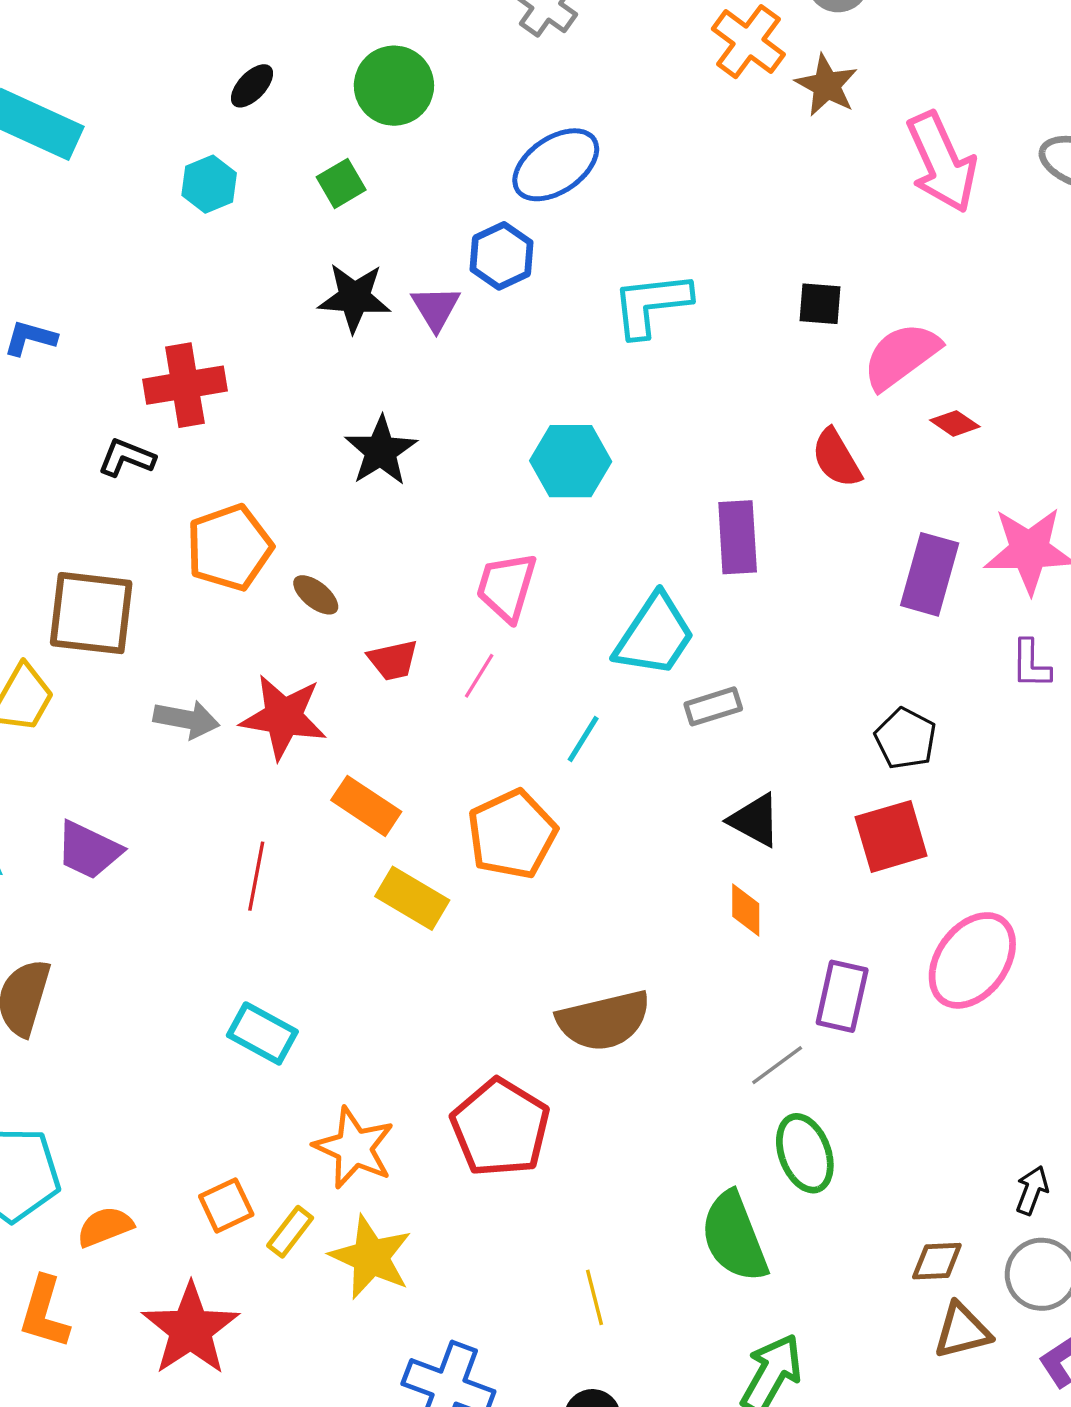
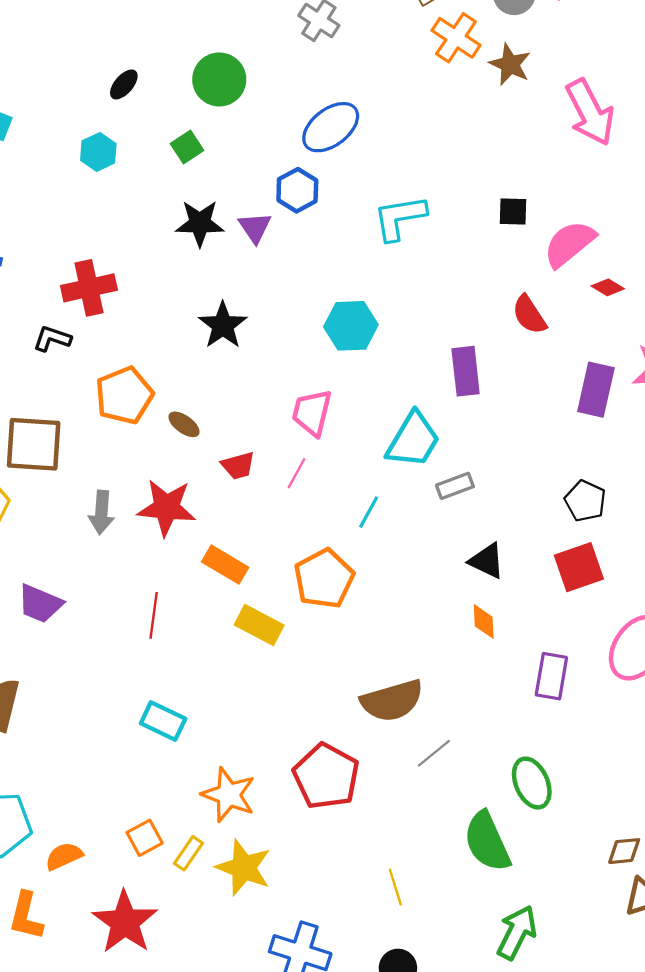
gray arrow: (186, 719) -> (101, 512), turned 87
gray line: (777, 1065) -> (434, 753), moved

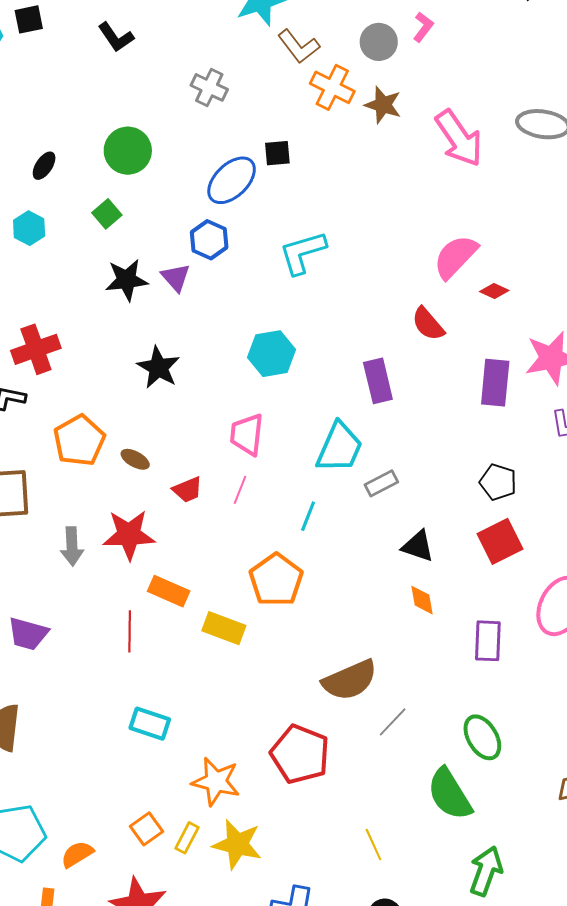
black square: (513, 212) -> (277, 153), moved
orange rectangle: (225, 565) -> (169, 591), moved

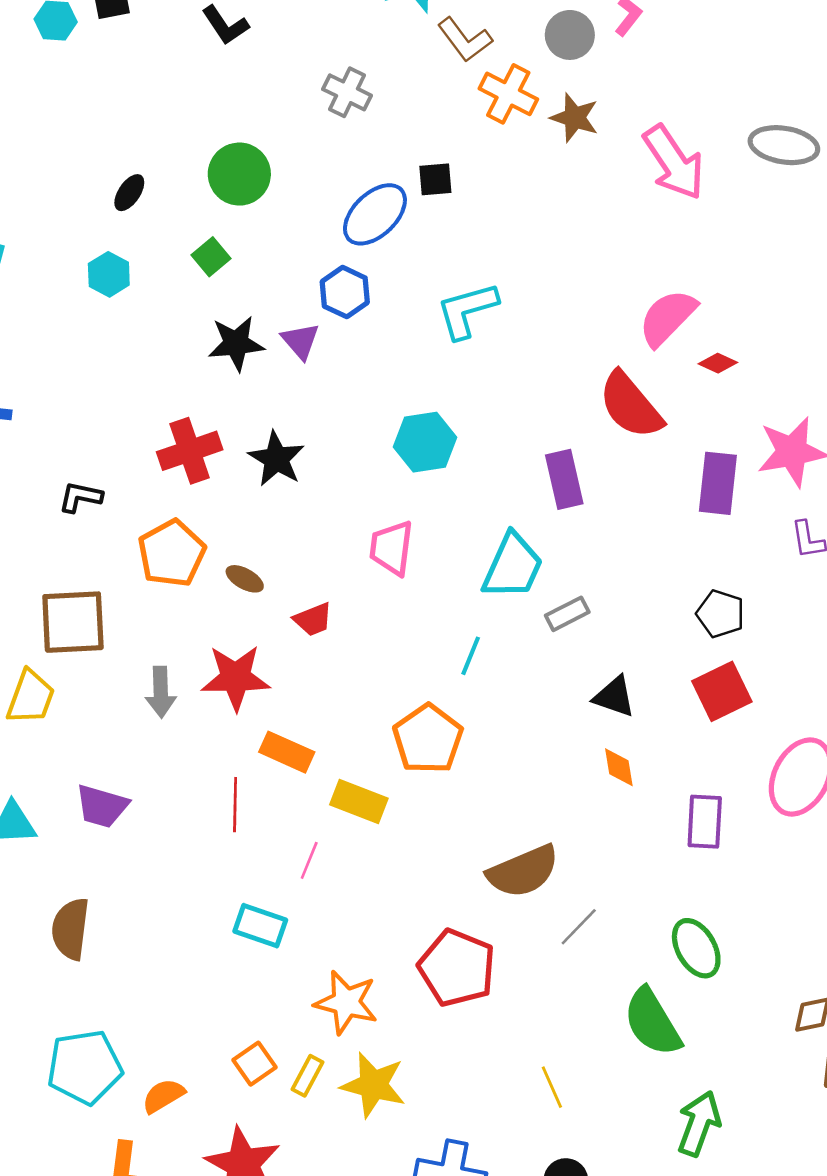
red semicircle: (428, 324) -> (631, 405), size x1.5
red cross: (36, 349) -> (190, 451), moved
pink line: (240, 490) -> (309, 860), moved

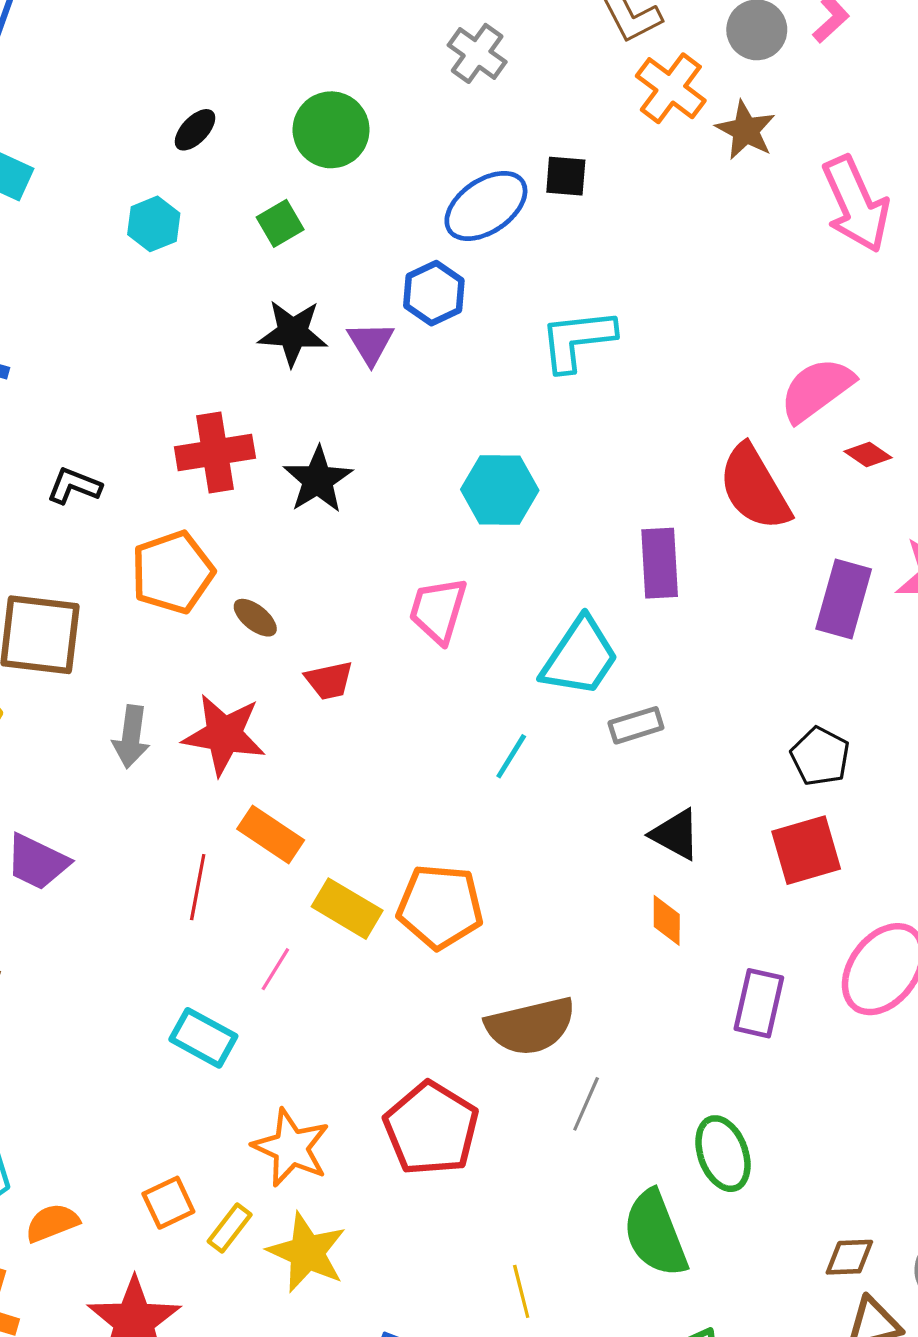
orange pentagon: (428, 739) -> (440, 907), moved, turned 30
gray line: (579, 927) -> (586, 1104), turned -30

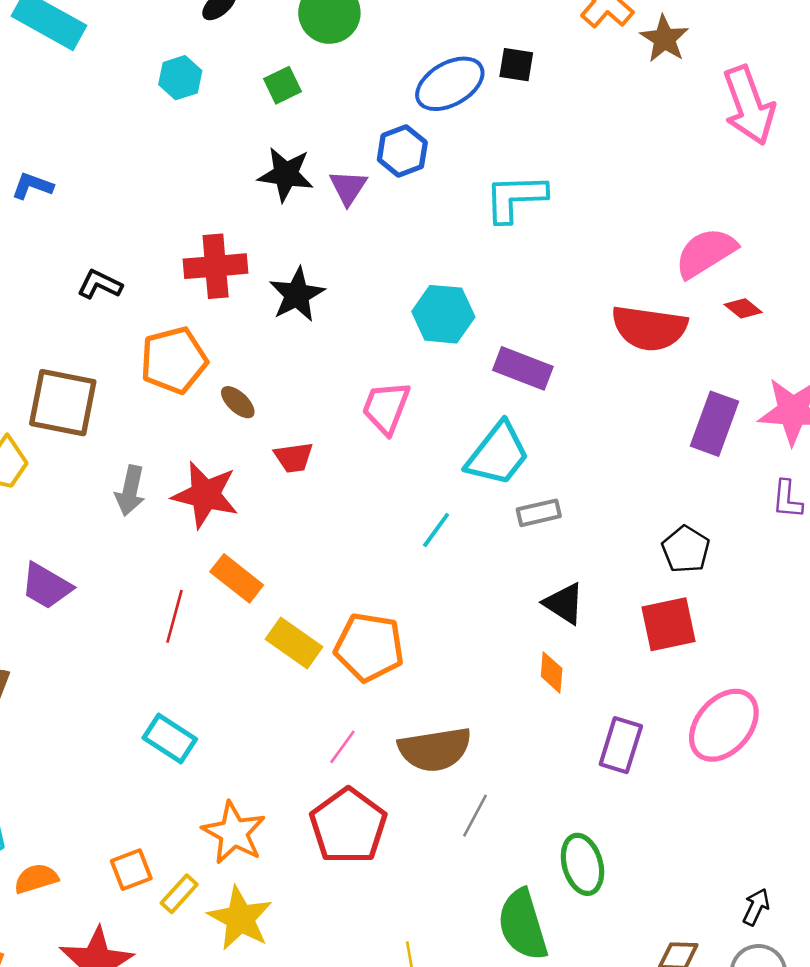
red semicircle: (754, 488) -> (649, 328), turned -56
purple rectangle: (660, 563) -> (523, 368), moved, turned -70
pink line: (275, 969) -> (342, 747), moved

